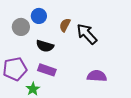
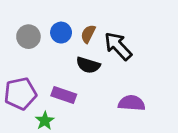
blue circle: (39, 16) -> (61, 33), moved
black semicircle: (45, 46) -> (88, 65), moved

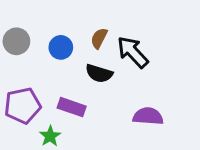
blue circle: (61, 33) -> (61, 47), moved
gray circle: (28, 37) -> (16, 41), moved

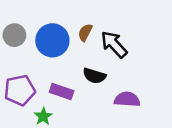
blue circle: (61, 47) -> (52, 40), size x1.6
black semicircle: (99, 73) -> (94, 76), moved

